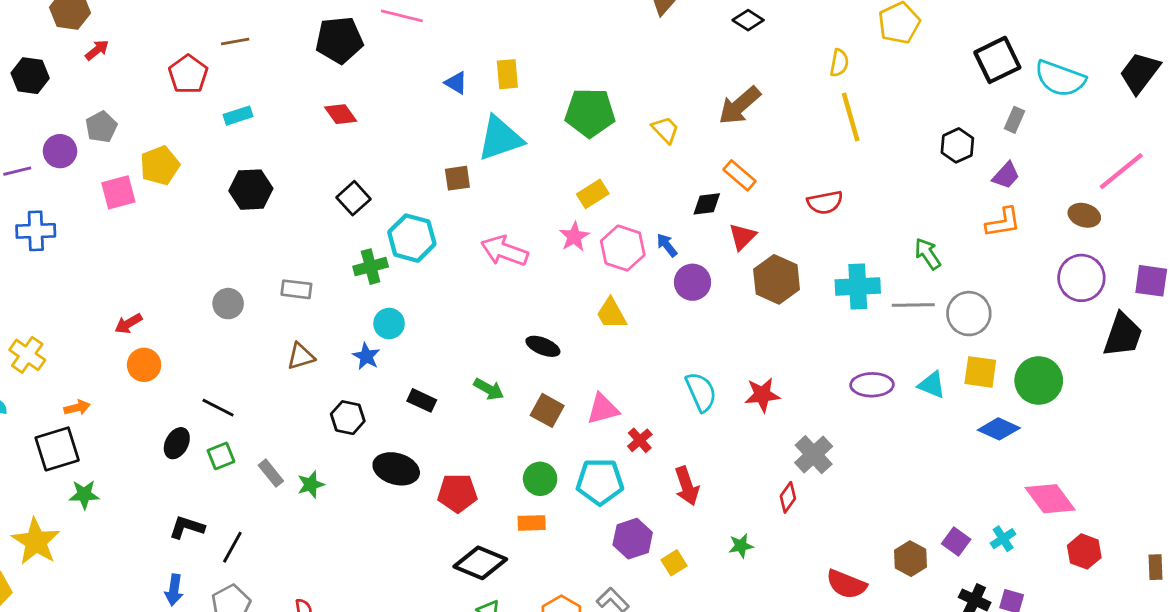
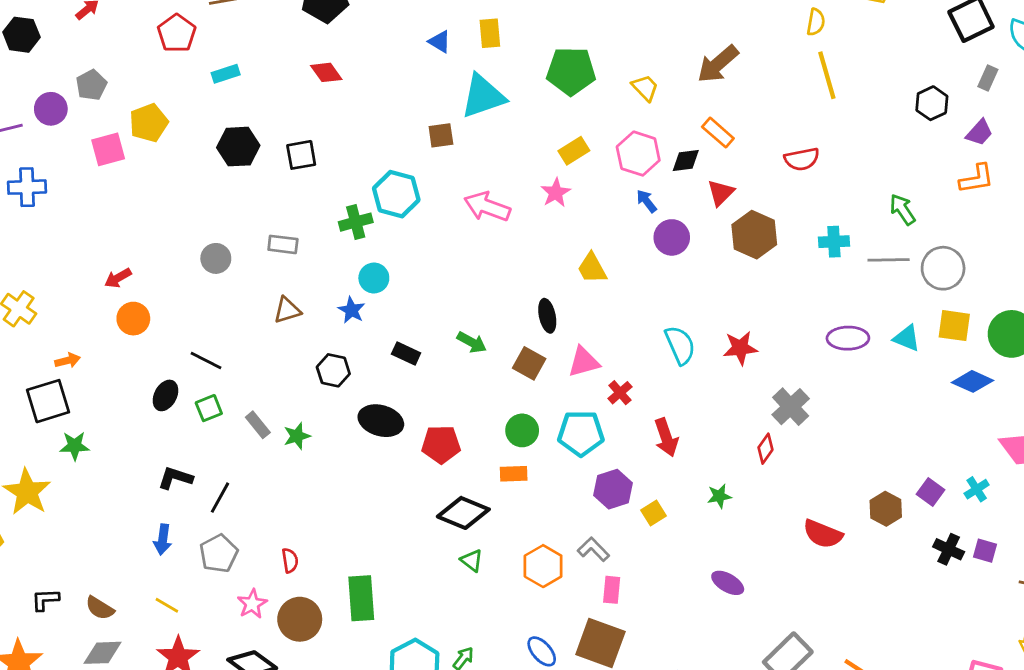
black square: (353, 198) -> (301, 155), moved, turned 32
pink hexagon: (623, 248) -> (638, 154), moved
cyan cross: (858, 286) -> (834, 242), size x0.7
black ellipse: (543, 346) -> (547, 316), moved, turned 56

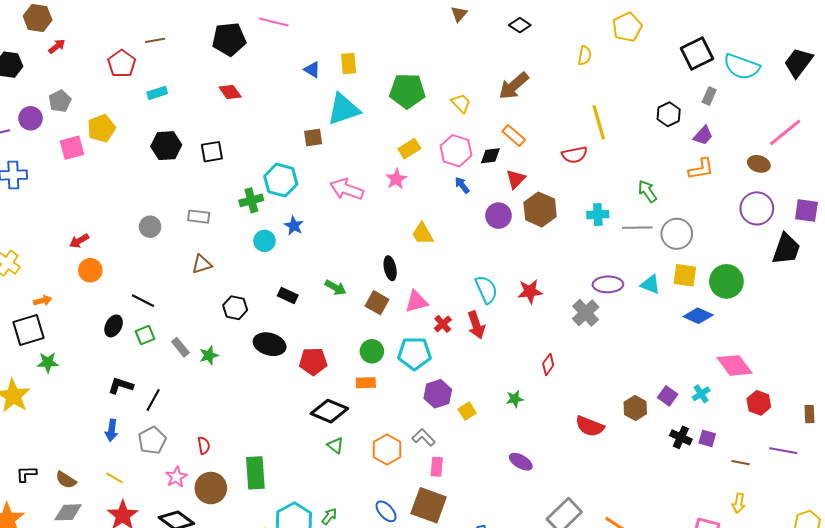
yellow line: (827, 75) -> (599, 122), moved
purple circle: (672, 237) -> (499, 216), moved
blue star: (351, 310) -> (294, 226), moved
gray cross: (791, 407) -> (586, 313), moved
red arrow: (666, 437) -> (476, 325), moved

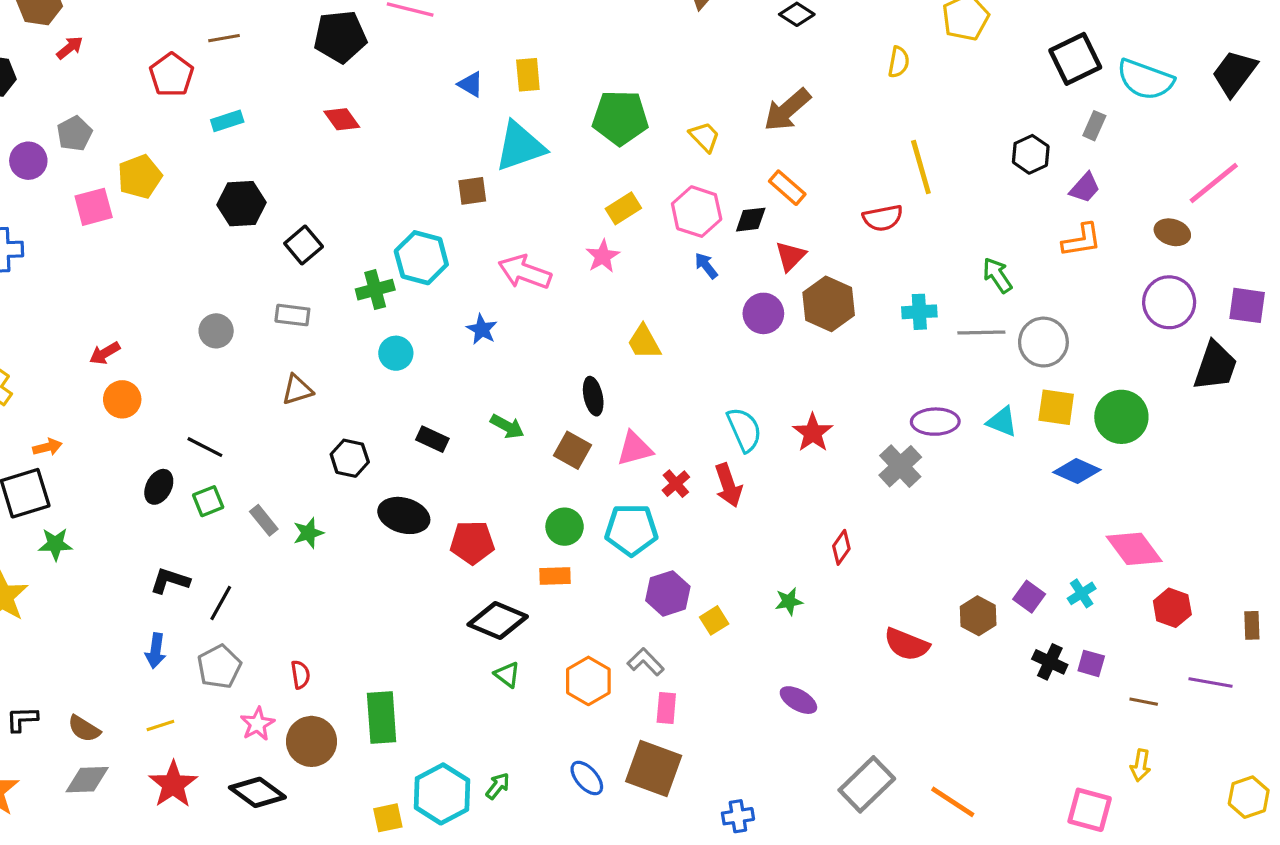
black square: (212, 152) -> (304, 245), moved, turned -30
blue star: (294, 226) -> (482, 329), moved
red star: (530, 292) -> (813, 433), turned -30
yellow line: (115, 478) -> (160, 726), turned -48

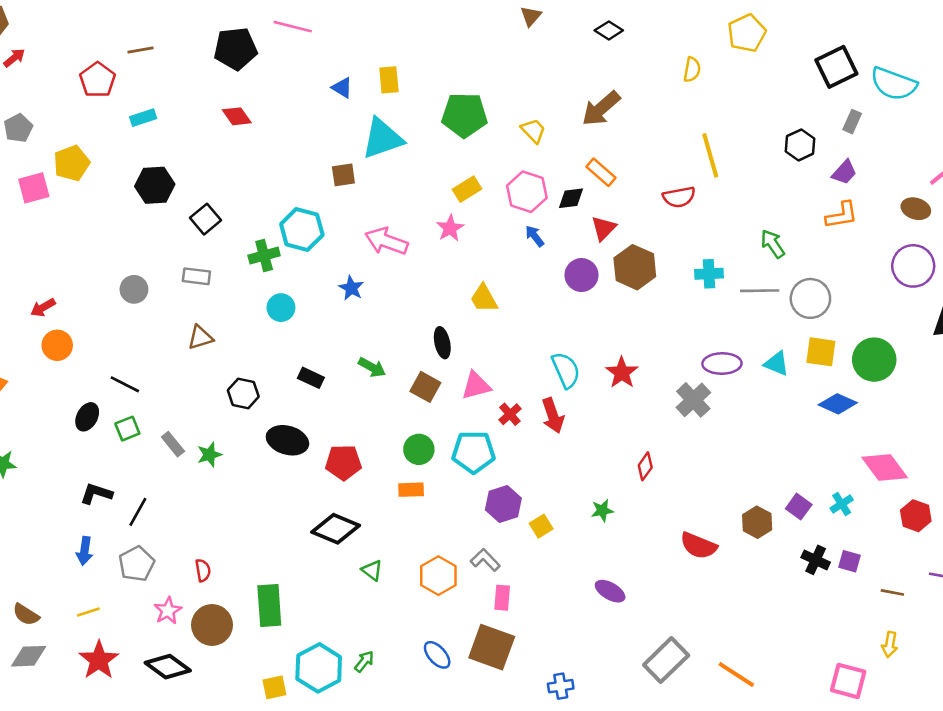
black diamond: (498, 620) -> (336, 529), moved

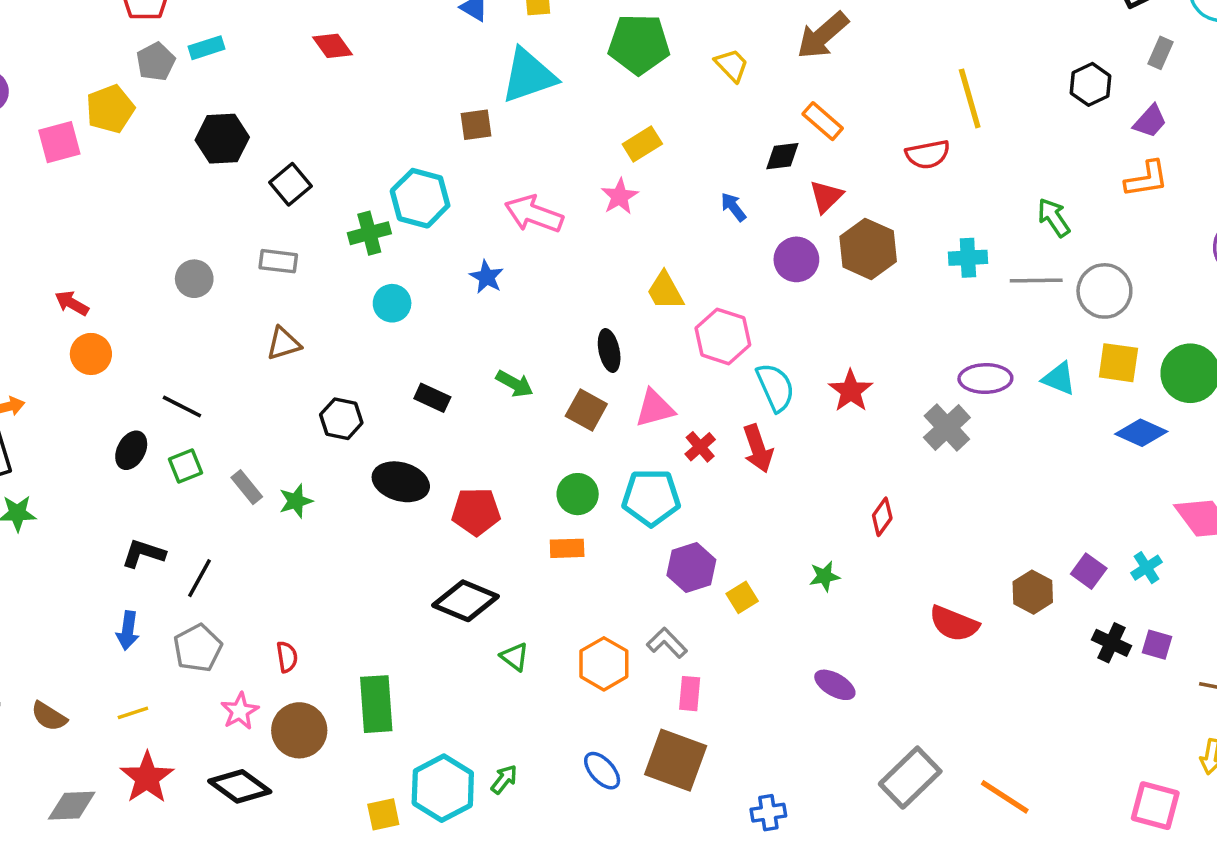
gray pentagon: (18, 128) -> (156, 62), moved
pink hexagon: (527, 192) -> (723, 336), moved
red arrow: (43, 308) -> (72, 303), turned 60
gray diamond: (29, 656) -> (72, 806), moved

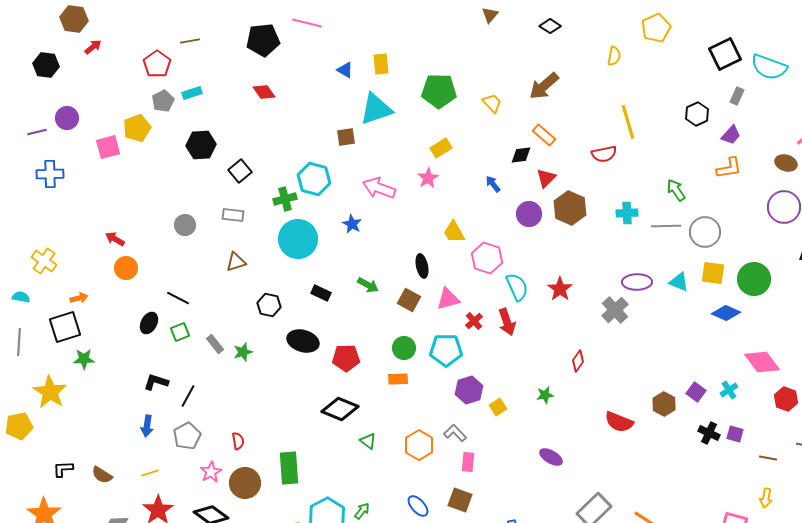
cyan circle: (392, 303) -> (298, 239), size x1.8
brown square: (676, 760) -> (460, 500), size x0.7

